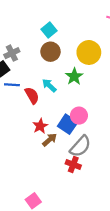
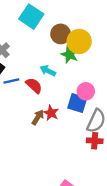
cyan square: (49, 30) -> (31, 17), size x1.5
brown circle: (51, 52) -> (61, 34), moved
yellow circle: (89, 52) -> (79, 41), moved
brown arrow: (50, 140) -> (38, 117), moved

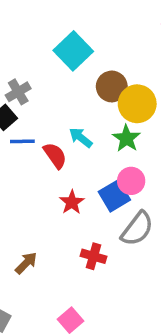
green star: (70, 55) -> (126, 138), moved
blue square: (77, 103) -> (114, 196), turned 30
brown arrow: (38, 117) -> (26, 263), moved
red cross: (95, 141) -> (93, 256), moved

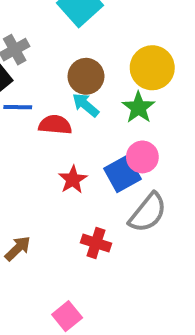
brown circle: (112, 86) -> (86, 76), moved
red semicircle: (55, 156) -> (55, 125), turned -52

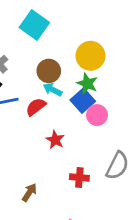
red semicircle: (55, 125) -> (36, 107), turned -30
blue square: (122, 174) -> (83, 101), moved
gray semicircle: (148, 213) -> (117, 166), moved

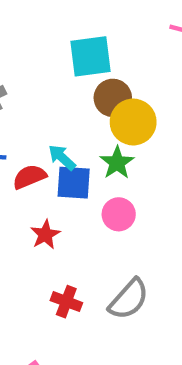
cyan square: (34, 25) -> (90, 56), moved, turned 32
brown circle: (49, 71) -> (113, 98), moved
blue square: (83, 101) -> (74, 183), moved, turned 30

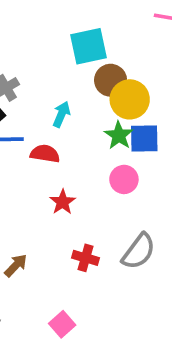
cyan arrow: (62, 157) -> (61, 114), moved, turned 75
red semicircle: (29, 177) -> (45, 154), turned 36
blue square: (74, 183) -> (144, 138), moved

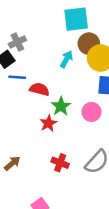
cyan arrow: (61, 114) -> (66, 59), moved
green star: (119, 135) -> (61, 106), moved

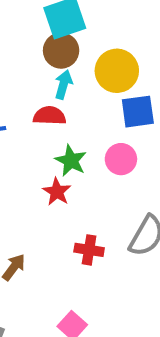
brown circle: (89, 44) -> (61, 51), moved
red semicircle: (39, 89) -> (49, 116), moved

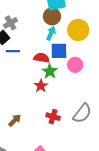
blue square: (138, 112) -> (59, 51), moved
red semicircle: (49, 116) -> (41, 58), moved
pink circle: (121, 159) -> (75, 65), moved

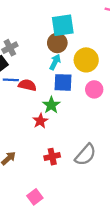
red semicircle: (41, 58) -> (27, 85), moved
pink circle: (75, 65) -> (94, 89), moved
red cross: (53, 117) -> (52, 157), turned -32

